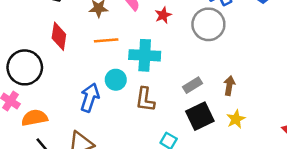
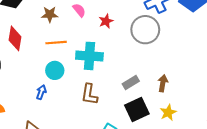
cyan circle: (116, 80) -> (55, 70), moved
blue arrow: (90, 98) -> (41, 92), size x0.6

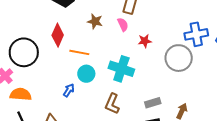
orange line: (56, 43) -> (79, 52), moved

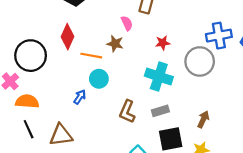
brown star: (95, 21) -> (115, 44), moved
pink semicircle: (123, 25) -> (127, 23), moved
cyan cross: (121, 69) -> (159, 76), moved
gray rectangle: (153, 103) -> (160, 111), moved

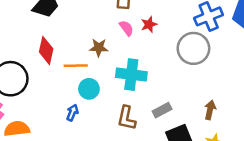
pink semicircle: (127, 23) -> (126, 28), moved
red star: (163, 43) -> (149, 24), moved
cyan cross: (159, 76) -> (131, 75), moved

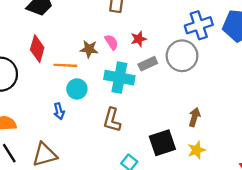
red star: (149, 24) -> (139, 39), moved
pink semicircle: (126, 28) -> (111, 42), moved
gray rectangle: (162, 110) -> (148, 64), moved
blue arrow: (72, 113) -> (59, 111), turned 140

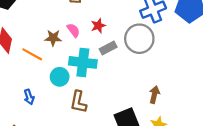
orange line: (65, 65) -> (32, 54), turned 30
cyan circle: (77, 89) -> (60, 77), moved

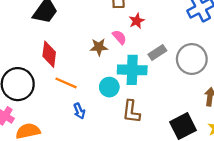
red star: (98, 26) -> (137, 21), moved
gray circle: (139, 39) -> (192, 59), moved
orange line: (32, 54) -> (66, 83), moved

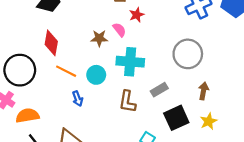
gray rectangle: (157, 52) -> (159, 90), moved
cyan circle: (109, 87) -> (96, 75), moved

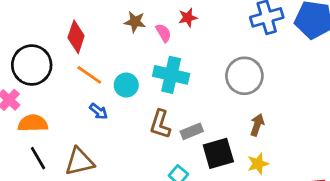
brown star: (99, 38) -> (135, 22), moved
gray rectangle: (159, 90) -> (192, 131), moved
blue arrow: (78, 99) -> (99, 111), turned -40

